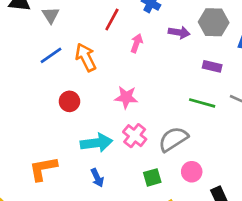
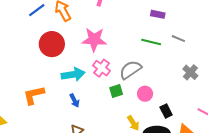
pink star: (126, 97) -> (94, 40), size x1.4
red circle: (69, 101) -> (52, 44), size x1.6
green square: (152, 177) -> (116, 91), moved

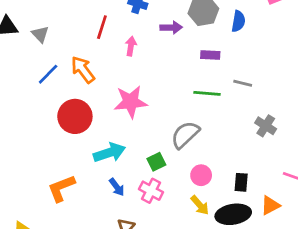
pink cross: (101, 68) -> (151, 191), moved
green square: (116, 91) -> (156, 162), moved
pink circle: (145, 94) -> (201, 175), moved
black rectangle: (166, 111) -> (241, 182), turned 40

